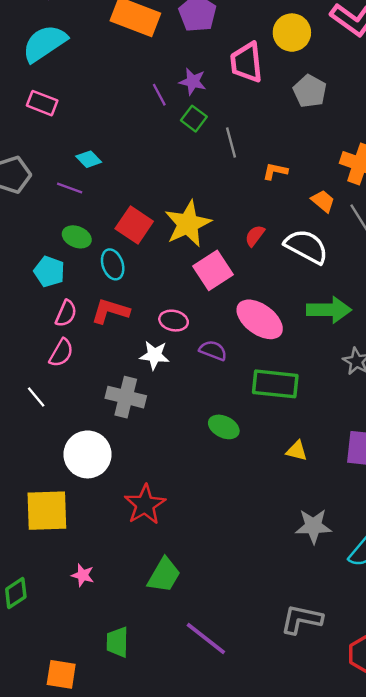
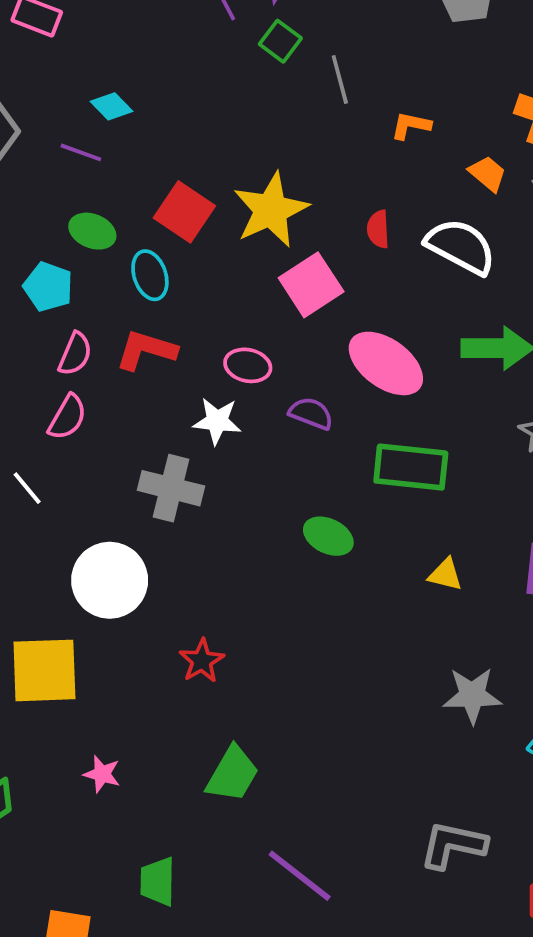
red semicircle: (255, 236) -> (378, 229), turned -40
red star: (145, 505) -> (202, 661), size x0.7

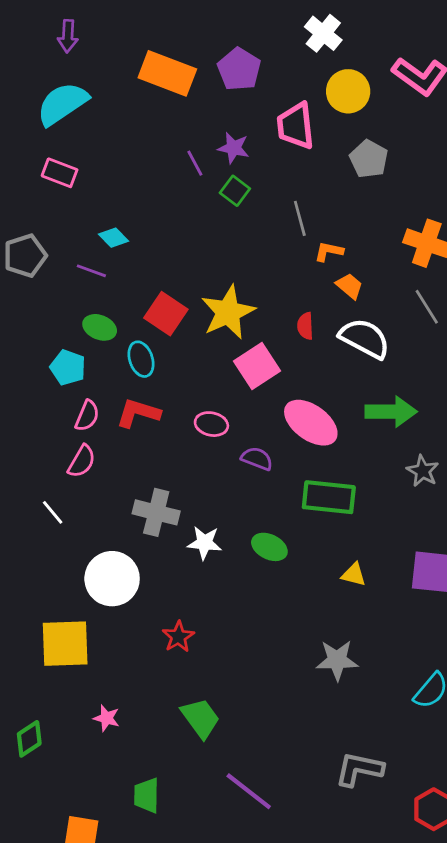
gray line: (340, 80) -> (300, 218), moved
orange trapezoid: (488, 174) -> (349, 286), moved
white star: (217, 421) -> (205, 543), moved
gray star: (472, 695) -> (337, 660), moved
green trapezoid: (232, 774) -> (200, 718), turned -66

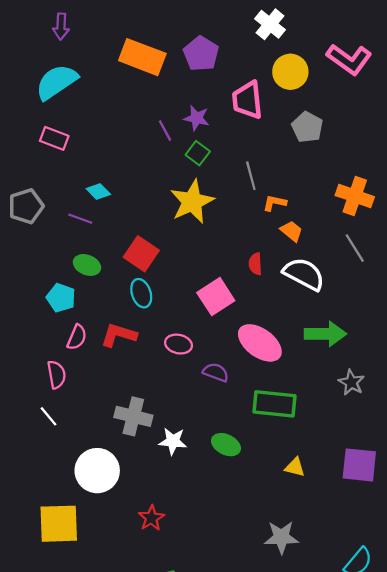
yellow star: (228, 312) -> (192, 202), moved
cyan ellipse: (141, 359) -> (141, 293), moved
pink semicircle: (82, 461) -> (56, 375), moved, turned -40

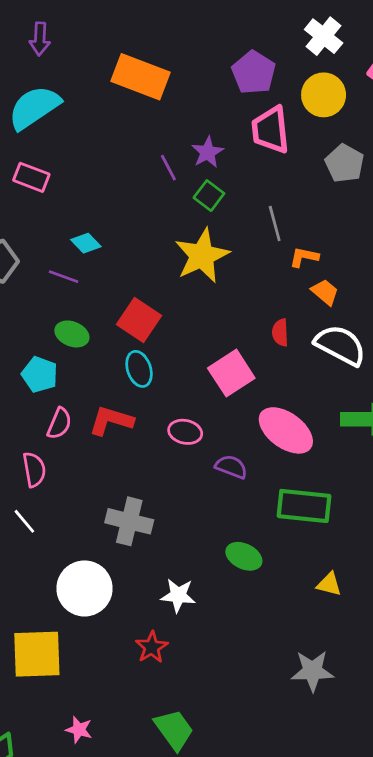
white cross: (270, 24) -> (324, 36), moved
purple pentagon: (201, 54) -> (254, 73), moved
purple star: (197, 118) -> (208, 152), turned 30
white star: (173, 441) -> (178, 595), moved

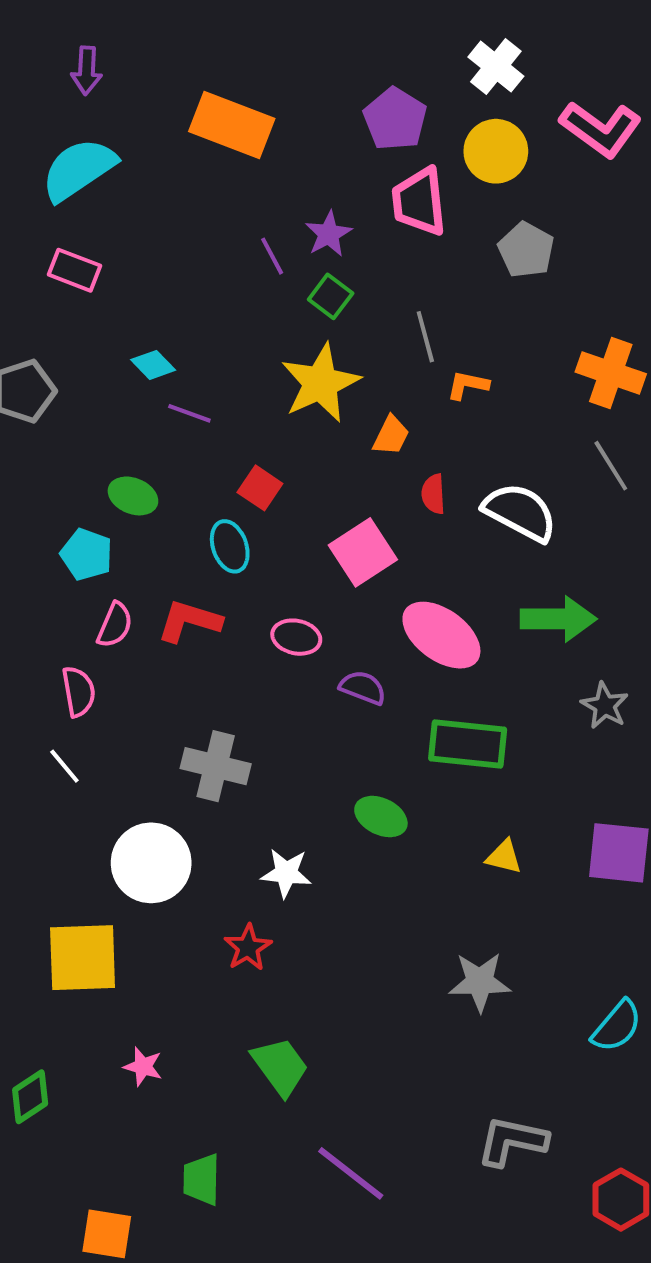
purple line: (64, 277) -> (189, 413), moved
orange trapezoid: (325, 292) -> (391, 435), moved, turned 76
red square: (139, 320) -> (260, 488), moved, size x0.7

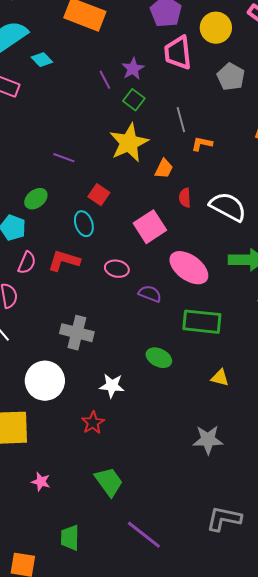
cyan diamond: (153, 365) -> (42, 60), moved
green ellipse: (133, 496) -> (36, 199), turned -60

